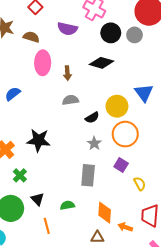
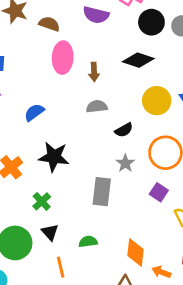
blue semicircle: (13, 94) -> (34, 112), moved
yellow circle: (117, 106) -> (157, 101), moved
green cross: (20, 175) -> (42, 201), moved
gray rectangle: (88, 175) -> (102, 192), moved

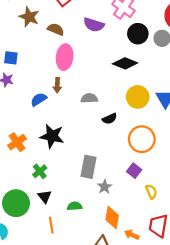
brown arrow: (94, 72) -> (57, 85), moved
gray star: (125, 163) -> (105, 187), moved

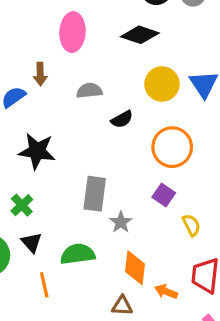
pink ellipse: (65, 57) -> (73, 32), moved
green semicircle: (75, 206) -> (78, 254), size x1.5

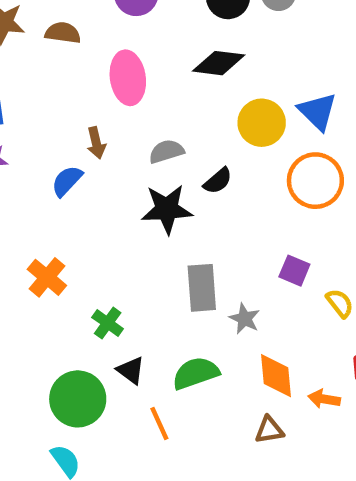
orange circle: (172, 147) -> (315, 181), moved
black star: (37, 151) -> (167, 209), moved

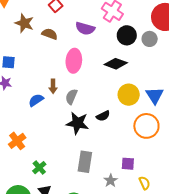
gray semicircle: (166, 151) -> (71, 97), moved, turned -63
purple square: (294, 271) -> (128, 164), turned -32
gray star: (245, 319) -> (111, 181), moved

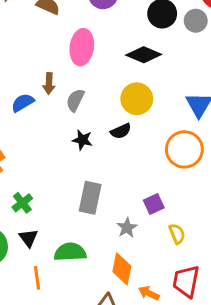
yellow circle: (129, 95) -> (137, 99), moved
black star: (78, 123) -> (82, 140), size x0.6
purple square: (128, 164) -> (154, 204), turned -32

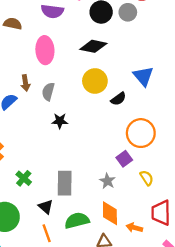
black semicircle: (121, 131) -> (118, 99), moved
orange circle: (184, 149) -> (141, 133), moved
gray rectangle: (90, 198) -> (65, 183), moved
black triangle: (28, 238) -> (46, 207), moved
green semicircle: (70, 252) -> (77, 220), moved

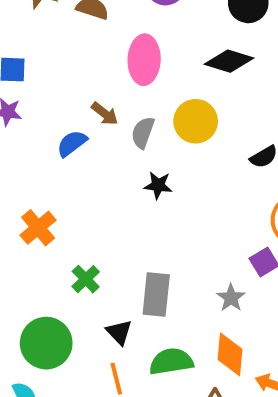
yellow circle: (95, 81) -> (196, 121), moved
brown arrow: (25, 83) -> (105, 114), turned -49

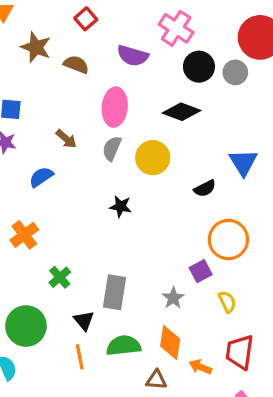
brown arrow: (105, 114) -> (66, 139), moved
gray semicircle: (143, 132) -> (112, 148), moved
blue semicircle: (72, 143) -> (41, 177), moved

